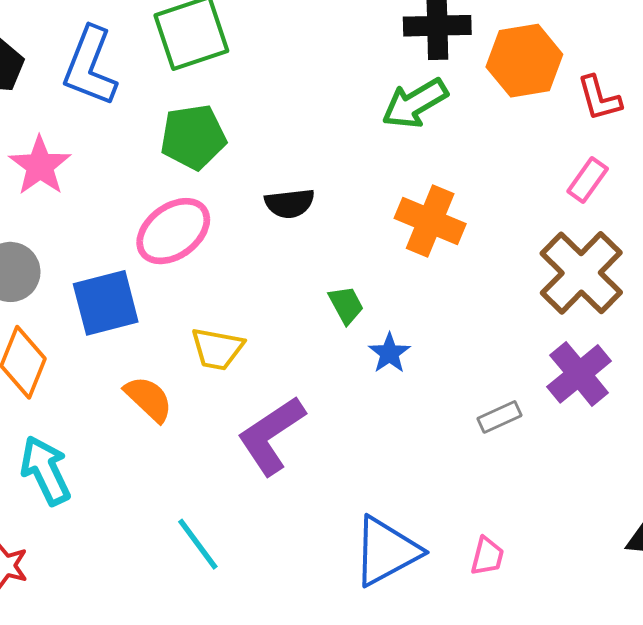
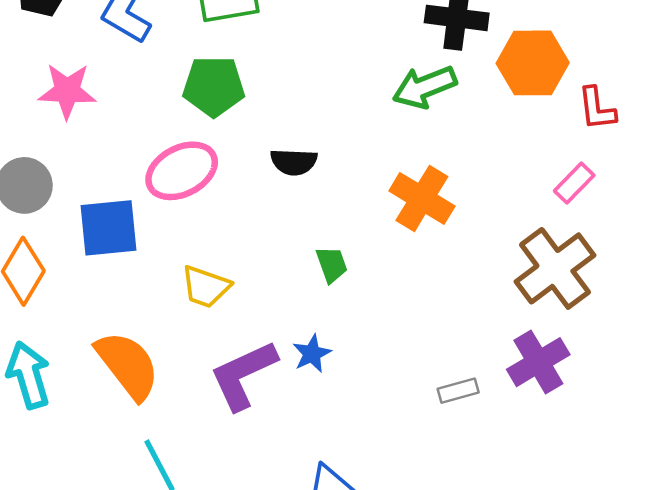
pink star: (40, 166) -> (67, 91), turned 30
blue star: (389, 353) -> (312, 354), moved
orange semicircle: (149, 399) -> (128, 365), moved, size x1.5

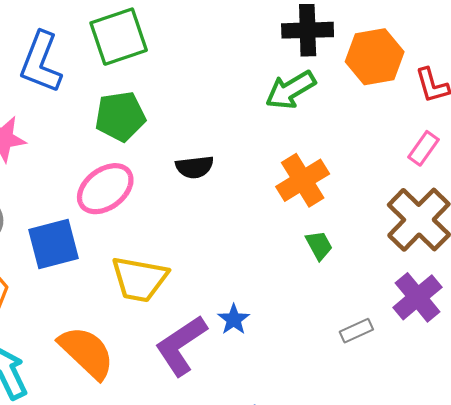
orange cross: (422, 198) -> (303, 180), turned 36
green trapezoid: (332, 264) -> (319, 245), moved
yellow trapezoid: (206, 287) -> (139, 279), size x1.4

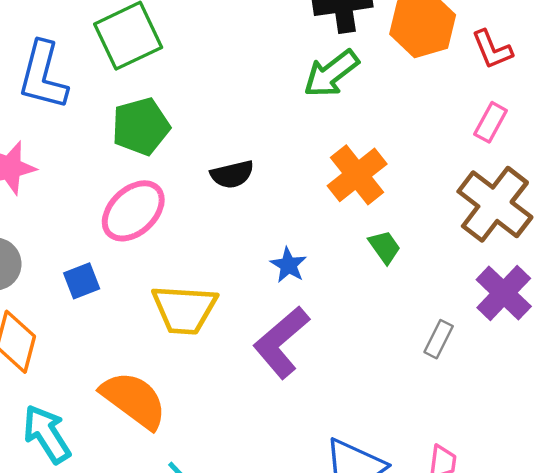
blue square: (54, 244) -> (82, 281), size x0.6
blue star: (234, 319) -> (288, 265), moved
gray rectangle: (356, 331) -> (439, 339), turned -32
purple L-shape: (181, 345) -> (281, 342), moved

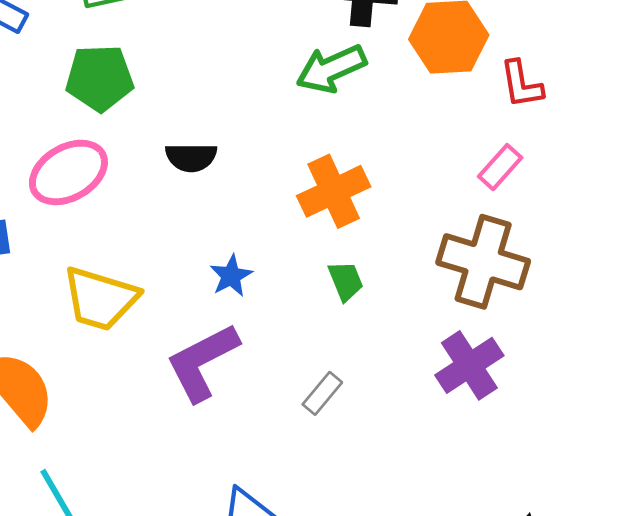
brown cross: (495, 204) -> (483, 262), turned -34
gray rectangle: (439, 339) -> (322, 393), moved

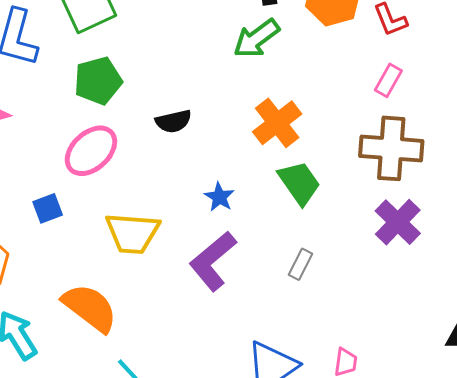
green trapezoid: (346, 281) -> (299, 183), size x1.6

